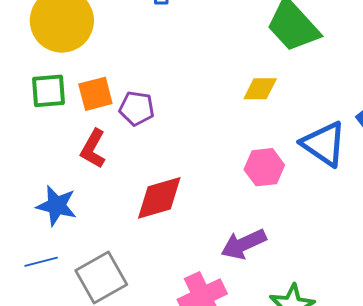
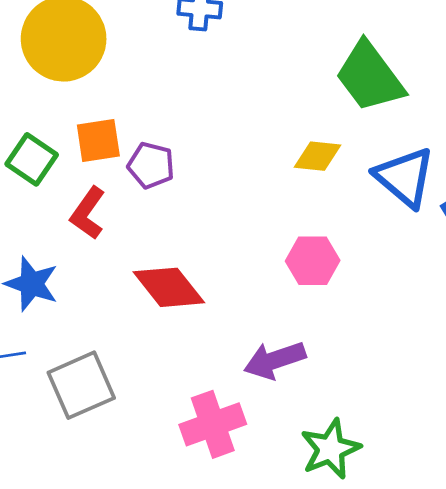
green square: (49, 91) -> (32, 159), moved, turned 33
blue triangle: (324, 144) -> (405, 177), moved
red diamond: (159, 198) -> (169, 287), turned 62

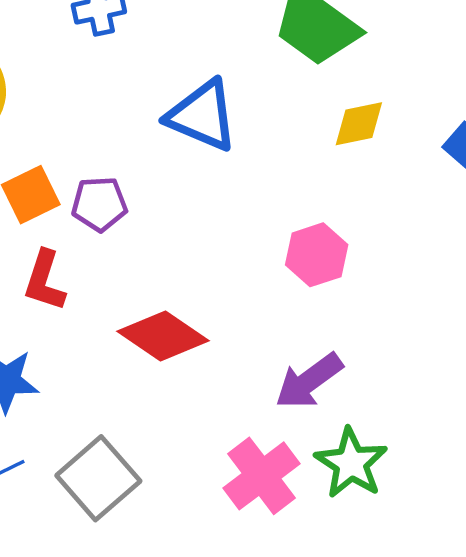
yellow diamond: (318, 156) -> (359, 124), moved
blue triangle: (405, 177) -> (202, 116), moved
green star: (330, 449) -> (351, 463), moved

